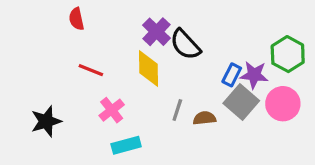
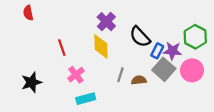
red semicircle: (76, 19) -> (28, 13), moved
black semicircle: (185, 44) -> (140, 37), moved
red line: (91, 70) -> (62, 48), turned 49

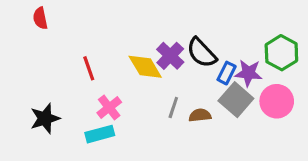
purple cross: (106, 22) -> (170, 56), moved
yellow diamond: (101, 46) -> (145, 67), turned -30
cyan rectangle: (86, 99) -> (100, 134), moved

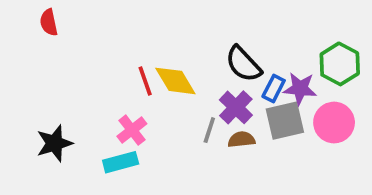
purple cross: (170, 56) -> (236, 107), moved
red line: (89, 68) -> (145, 81), moved
gray square: (236, 100) -> (285, 121), turned 36

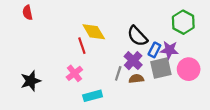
green hexagon: (340, 64) -> (183, 22), moved
yellow diamond: (175, 81) -> (94, 32), moved
cyan rectangle: (121, 162) -> (93, 96), moved

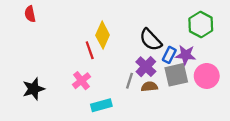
yellow diamond: (94, 32) -> (103, 35), turned 55

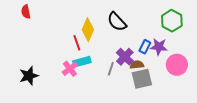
black semicircle: (151, 40) -> (117, 22), moved
gray square: (176, 75) -> (142, 79), moved
brown semicircle: (149, 87) -> (137, 65), moved
cyan rectangle: (101, 105) -> (82, 62), moved

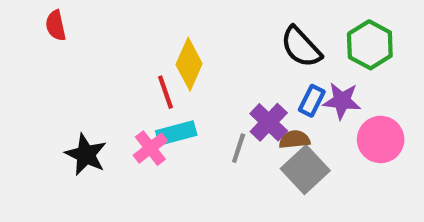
black semicircle: (117, 22) -> (301, 47), moved
black star: (29, 76) -> (86, 155), moved, turned -30
gray square: (142, 79) -> (305, 170), turned -30

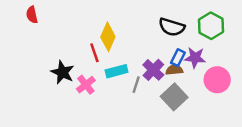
black semicircle: (301, 47) -> (172, 27), turned -30
cyan rectangle: (176, 133) -> (117, 71), moved
brown semicircle: (295, 139) -> (174, 70), moved
black star: (86, 155) -> (63, 72), moved

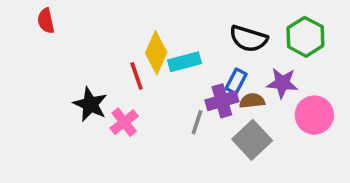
blue rectangle: (178, 58) -> (236, 81), moved
purple cross: (153, 70) -> (222, 101), turned 30
cyan rectangle: (117, 71) -> (185, 62), moved

